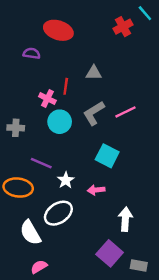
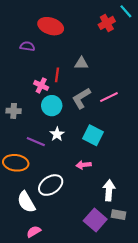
white star: (66, 180) -> (57, 134), moved
gray rectangle: (139, 266) -> (118, 215), moved

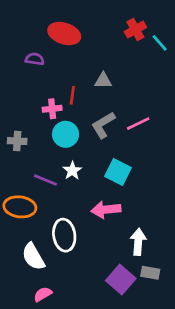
cyan line: (126, 11) -> (160, 43), moved
pink cross: (41, 85) -> (52, 109), turned -32
pink arrow: (83, 165) -> (106, 210), size x1.5
white ellipse: (51, 185) -> (64, 235), turned -65

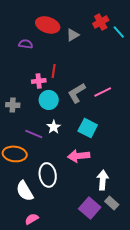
gray triangle: (103, 81) -> (73, 35), moved, turned -32
gray rectangle: (150, 273) -> (112, 203), turned 32

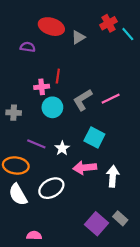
white star: (54, 127) -> (62, 148), moved
white ellipse: (48, 175) -> (51, 188), turned 70
white arrow: (103, 180) -> (113, 176), moved
white semicircle: (25, 191) -> (18, 195), moved
pink semicircle: (32, 219) -> (34, 236), turned 32

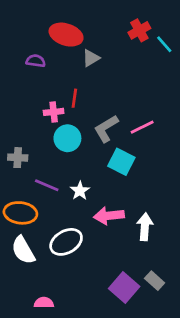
gray triangle: (78, 37) -> (91, 58), moved
gray cross: (14, 113) -> (18, 158), moved
cyan square: (94, 137) -> (121, 162), moved

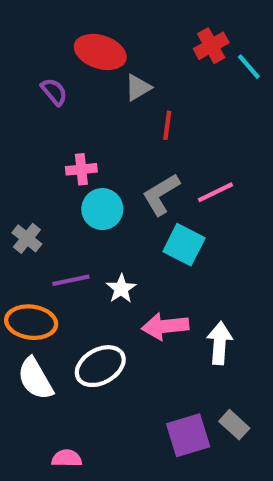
purple semicircle: (36, 61) -> (54, 92), turned 42
red line: (74, 98) -> (167, 125), moved
gray cross: (18, 158) -> (27, 238), turned 36
purple line: (47, 185) -> (71, 280), turned -35
purple square: (124, 288) -> (188, 435), turned 32

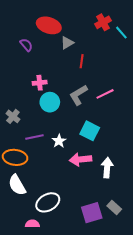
cyan square: (184, 245) -> (90, 131), moved
white ellipse: (100, 366) -> (48, 202), moved

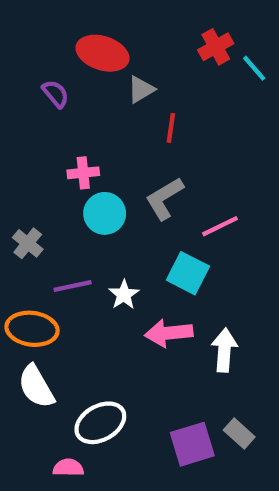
pink line: (105, 94) -> (220, 226), moved

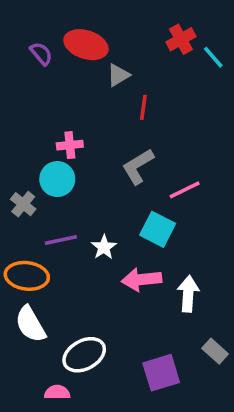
purple semicircle: (55, 94) -> (41, 54), moved
cyan circle: (105, 213) -> (57, 179), moved
gray rectangle: (239, 433) -> (215, 351), moved

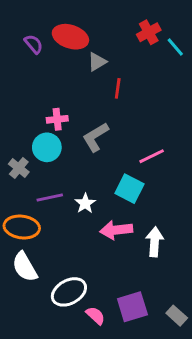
gray L-shape: (138, 167) -> (96, 137), moved
gray rectangle: (215, 351) -> (177, 316), moved
pink semicircle: (57, 392) -> (96, 316), moved, turned 42

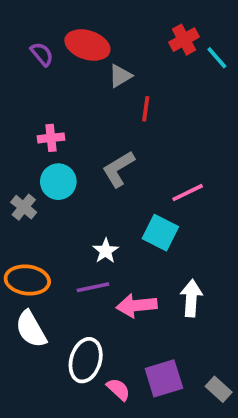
pink cross: (57, 119) -> (51, 138), moved
purple line: (50, 198) -> (93, 287), moved
pink arrow: (116, 230) -> (137, 306), moved
white ellipse: (69, 292) -> (86, 360), turned -44

